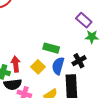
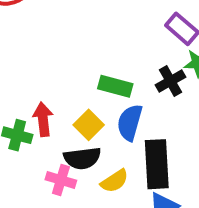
black cross: (79, 61) -> (171, 81), moved
black semicircle: (13, 84) -> (82, 158), moved

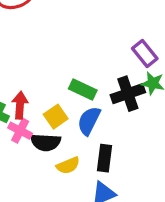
black cross: (171, 81) -> (128, 94), size x1.4
black rectangle: (157, 164) -> (104, 158), size x0.7
pink cross: (61, 180) -> (20, 131), moved

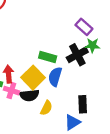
yellow square: (56, 117) -> (33, 78), size x1.5
black rectangle: (104, 158) -> (83, 104), moved
yellow semicircle: (68, 165) -> (46, 108), turned -32

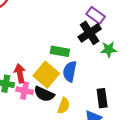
green star: (92, 45) -> (109, 49), moved
black cross: (77, 55) -> (90, 33), moved
black semicircle: (29, 95) -> (44, 94), turned 36

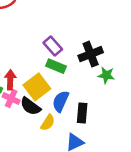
purple rectangle: (96, 15) -> (53, 46), moved
blue semicircle: (70, 71) -> (61, 101), moved
black rectangle: (102, 98) -> (82, 113), moved

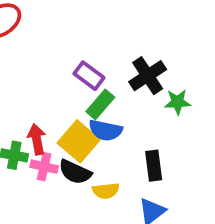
green rectangle: (56, 66) -> (100, 104), turned -60
blue semicircle: (61, 101) -> (106, 130), moved, turned -90
yellow semicircle: (48, 123) -> (106, 191), turned 63

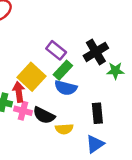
yellow square: (79, 141) -> (32, 77), moved

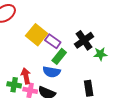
yellow square: (32, 77) -> (37, 35), moved
blue semicircle: (66, 88) -> (52, 72), moved

